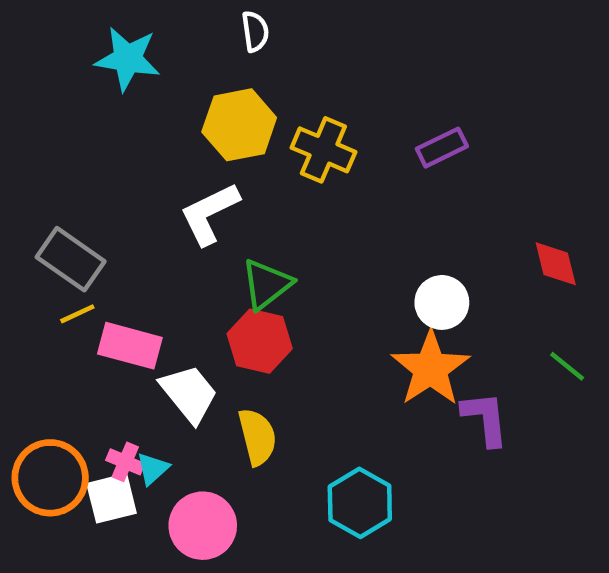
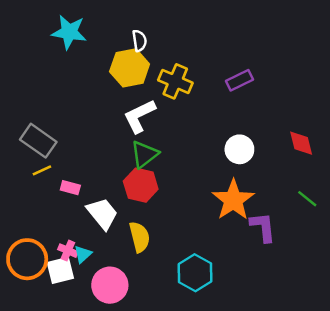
white semicircle: (255, 31) -> (139, 41), moved
white L-shape: (210, 214) -> (139, 116), moved
white circle: (442, 302) -> (239, 149), moved
pink rectangle: (130, 346) -> (70, 188), size x0.6

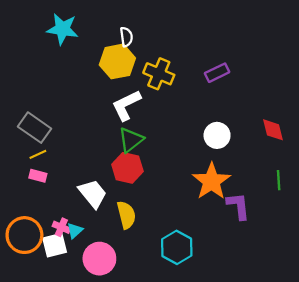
pink rectangle: (70, 188) -> (38, 176), moved
green line: (307, 199) -> (279, 180), turned 48

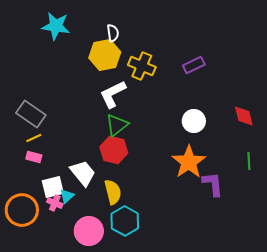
cyan triangle: (75, 231) -> (67, 196), moved
white square: (55, 245) -> (53, 187), moved
cyan hexagon: (177, 247) -> (125, 221), moved

